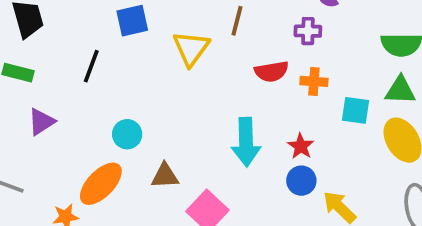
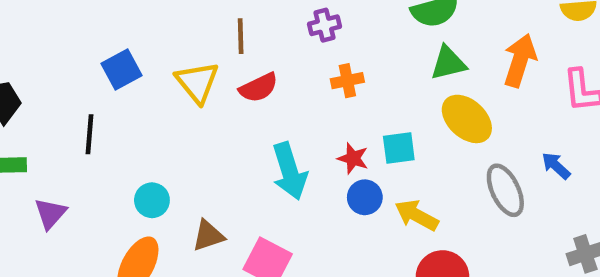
red semicircle: (272, 71) -> (259, 88), moved
cyan square: (355, 110) -> (399, 148), moved

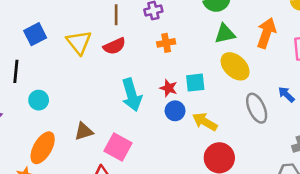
brown line: (241, 36) -> (116, 15), moved
cyan circle: (152, 200) -> (39, 100), moved

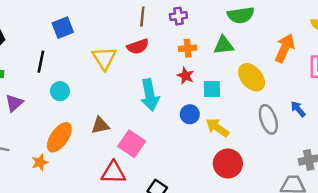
green triangle: (225, 34) -> (224, 45), moved
yellow triangle: (79, 42) -> (104, 58), moved
red star: (169, 88) -> (186, 76), moved

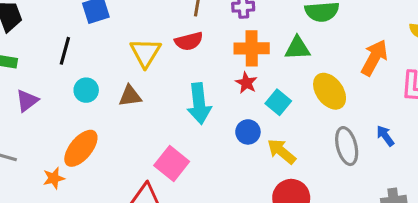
orange cross: (188, 48) -> (252, 48), size x1.5
cyan square: (212, 89) -> (278, 102), turned 36
brown triangle: (100, 125) -> (130, 96), moved

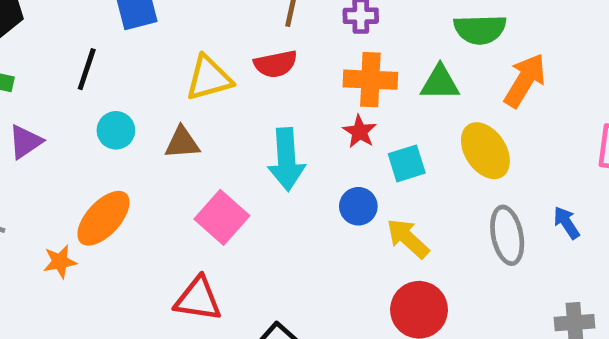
yellow triangle: (145, 53) -> (209, 78), turned 40
orange arrow: (374, 58) -> (525, 80), moved
cyan square: (278, 102) -> (407, 163), turned 30
pink square: (172, 163) -> (222, 217), moved

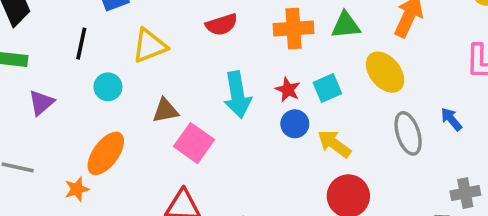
yellow triangle: (209, 78) -> (150, 46), moved
red star: (360, 132) -> (288, 90), moved
brown triangle: (182, 143) -> (165, 111), moved

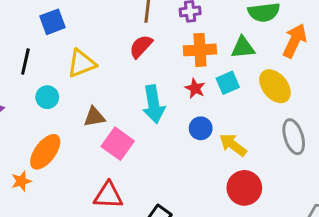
red semicircle: (222, 25) -> (141, 46), turned 150
cyan square: (327, 88) -> (228, 83), moved
red star: (288, 90) -> (195, 88), moved

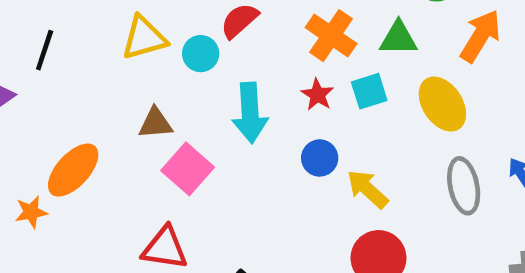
orange cross: (200, 50) -> (331, 36), turned 32
black line: (25, 61) -> (45, 50), moved
cyan circle: (47, 97) -> (201, 54), moved

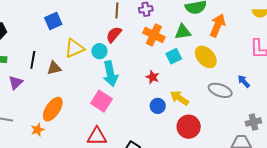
red star: (317, 95) -> (153, 77), moved
cyan arrow: (250, 113) -> (110, 74), moved
brown triangle: (155, 123) -> (54, 68), moved
blue circle: (320, 158) -> (158, 106), moved
gray ellipse: (464, 186) -> (220, 90), turned -50

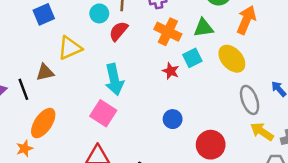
cyan circle: (99, 51) -> (99, 13), moved
black line: (33, 60) -> (23, 89), moved, turned -30
red star: (153, 77) -> (171, 71), moved
gray ellipse: (220, 90) -> (250, 100), turned 50
yellow arrow: (179, 98) -> (262, 132), moved

